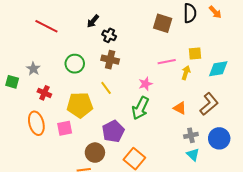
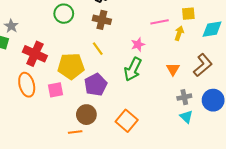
green circle: (75, 64) -> (64, 14), moved
gray star: (33, 69) -> (11, 26), moved
red cross: (44, 93) -> (35, 54), size x1.6
orange triangle: (180, 108) -> (173, 69), turned 32
purple pentagon: (113, 131) -> (96, 85), moved

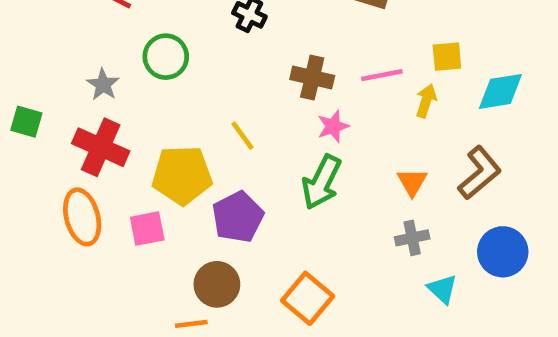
brown cross: (102, 20) -> (312, 78), moved
gray star: (11, 26) -> (103, 84), moved
gray cross: (184, 97) -> (412, 238), moved

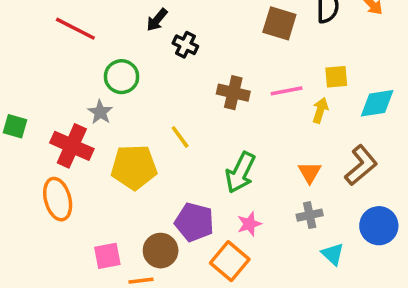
gray star: (103, 84) -> (100, 112), moved
pink star: (333, 126) -> (249, 224), moved
purple pentagon: (238, 217) -> (194, 222), moved, turned -30
pink square: (147, 229) -> (107, 256), moved

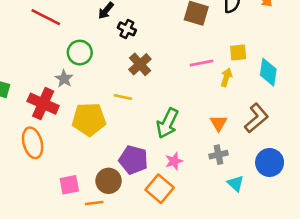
brown cross: (233, 93) -> (140, 64), moved, turned 35
cyan diamond: (377, 103) -> (268, 72), turned -72
yellow line: (180, 137) -> (123, 97), turned -42

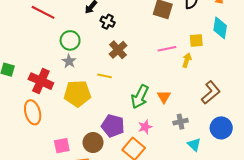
cyan diamond: (268, 72) -> (220, 28), moved
gray star: (64, 79) -> (69, 61), moved
orange triangle: (219, 123) -> (164, 97), moved

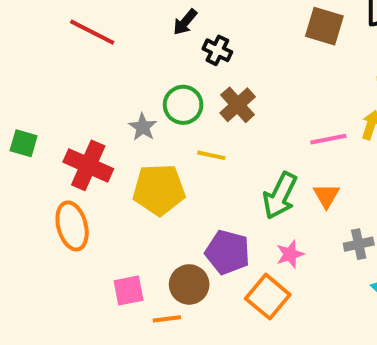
green circle: (70, 40) -> (183, 105), moved
pink line: (167, 49) -> (328, 139), moved

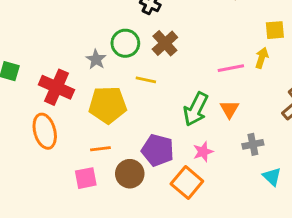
orange line: (167, 319) -> (100, 149), moved

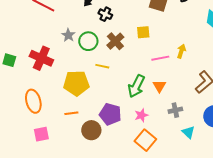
yellow square: (275, 30) -> (143, 32), moved
gray star: (96, 59) -> (68, 35), moved
red cross: (56, 87) -> (41, 58), moved
pink square: (86, 178) -> (41, 134), moved
orange square: (187, 182) -> (145, 140), moved

